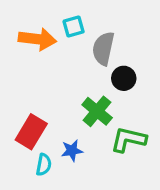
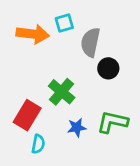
green cross: (97, 111) -> (62, 92), moved
blue star: (72, 151) -> (77, 128), moved

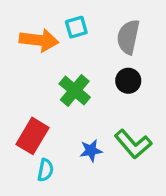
gray semicircle: (90, 42) -> (128, 37), moved
green cross: (62, 92) -> (75, 90), moved
green L-shape: (112, 122) -> (133, 144), turned -144

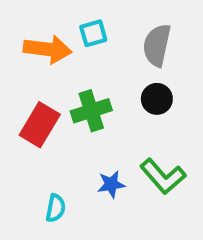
green cross: (75, 90) -> (91, 111), turned 32
red rectangle: (32, 136) -> (40, 125), moved

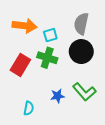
cyan square: (93, 33) -> (50, 35), moved
black circle: (157, 99) -> (81, 52), size x1.5
green cross: (91, 111) -> (47, 58), turned 36

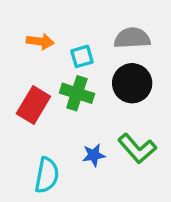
gray semicircle: (81, 24) -> (132, 38), turned 75
orange arrow: (25, 26) -> (40, 41), size x0.7
cyan semicircle: (29, 108) -> (47, 175), size x1.5

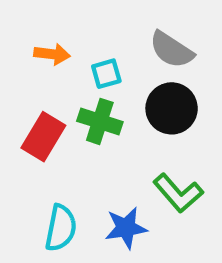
gray semicircle: (132, 38) -> (172, 50), turned -144
blue star: (94, 155) -> (126, 228), moved, size x1.4

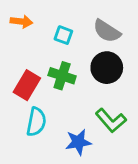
orange arrow: (52, 54) -> (21, 22), moved
cyan square: (106, 74) -> (63, 35), moved, turned 36
cyan semicircle: (61, 228) -> (36, 122), moved

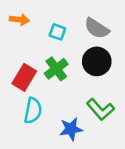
green cross: (62, 76) -> (56, 69), turned 35

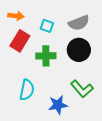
gray semicircle: (97, 28) -> (79, 23), turned -55
green cross: (56, 69) -> (46, 56), turned 36
red rectangle: (24, 77) -> (20, 41), moved

